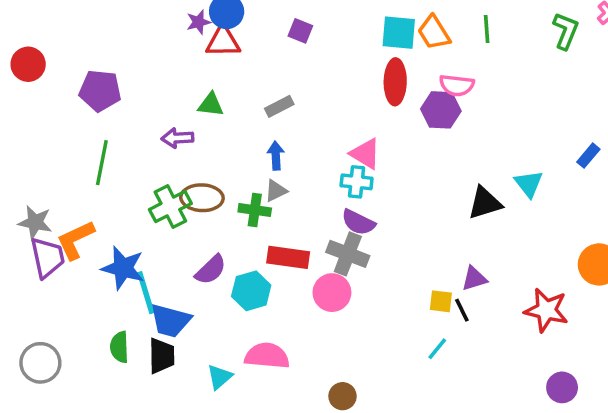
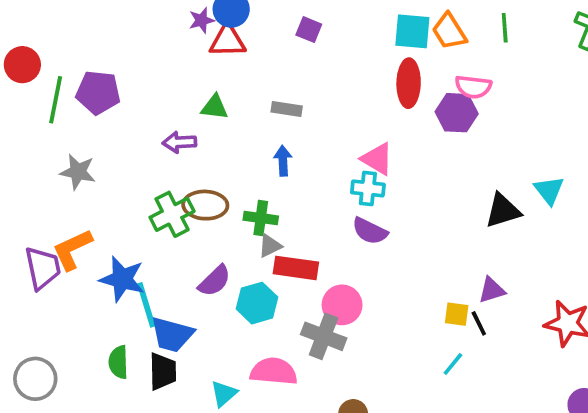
gray rectangle: (279, 106) -> (287, 109), turned 36
green line: (102, 163) -> (56, 100), moved
gray triangle: (276, 191) -> (270, 246), moved
gray star: (35, 222) -> (78, 172), moved
gray cross: (348, 254) -> (324, 336), moved

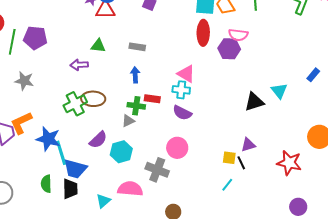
green cross: (261, 218) -> (136, 106), moved
red rectangle: (296, 268) -> (152, 99), moved, size x0.7
pink circle: (342, 305) -> (177, 148), moved

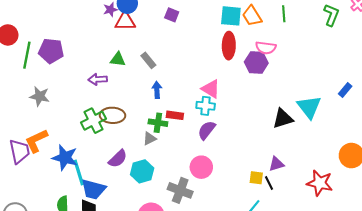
gray rectangle: (137, 47) -> (148, 60), moved, turned 42
cyan triangle: (279, 91) -> (309, 107), size x1.4
purple semicircle: (182, 113) -> (207, 130), turned 102

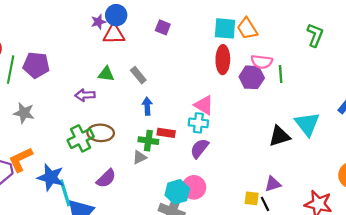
green line: (284, 14) -> (281, 74), moved
green L-shape: (331, 15) -> (315, 35), moved
cyan hexagon: (142, 171) -> (177, 192), moved

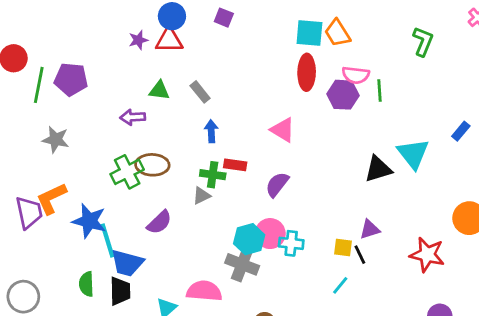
purple star: (98, 22) -> (138, 40), moved
purple square: (163, 27) -> (224, 18), moved
cyan cross: (198, 123) -> (291, 243), moved

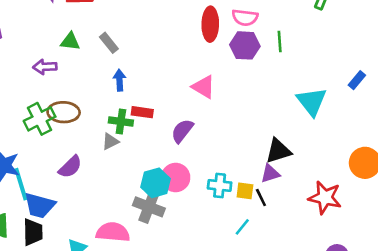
pink semicircle: (356, 75) -> (245, 17), moved
pink triangle: (283, 130) -> (204, 87), moved
black triangle: (378, 169) -> (278, 151), moved
cyan cross: (291, 243) -> (220, 186), moved

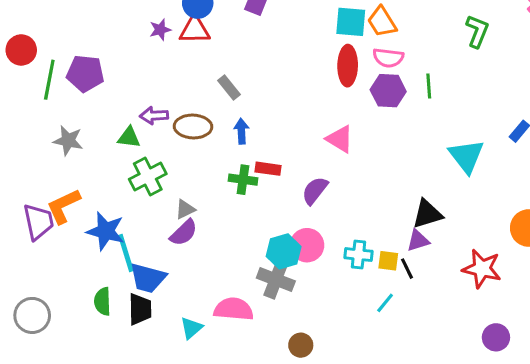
green triangle: (70, 41) -> (129, 137), moved
brown ellipse: (64, 112) -> (193, 127), moved
gray triangle: (110, 142) -> (185, 209), moved

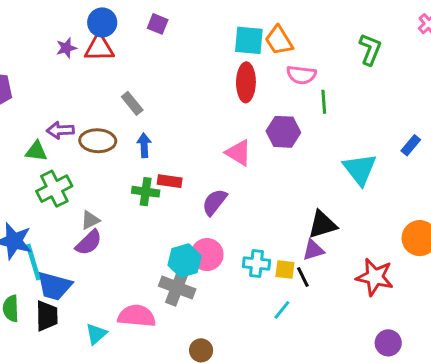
pink semicircle: (388, 58) -> (301, 75), moved
purple hexagon: (388, 91) -> (283, 132), moved

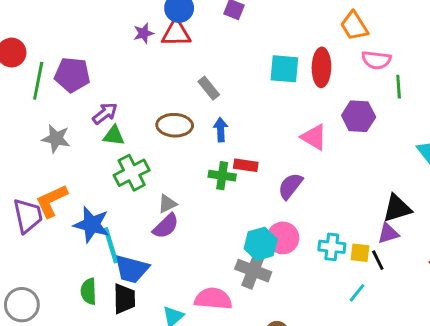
cyan square: (249, 40) -> (284, 69), moved
purple arrow: (60, 130) -> (105, 113), moved, turned 145

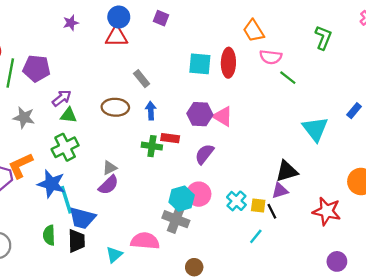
purple star: (143, 33) -> (71, 23), moved
green line: (399, 87) -> (288, 78), turned -48
purple hexagon: (359, 116) -> (200, 114), moved
green cross: (132, 173) -> (65, 147), moved
cyan cross: (332, 247) -> (236, 201), turned 36

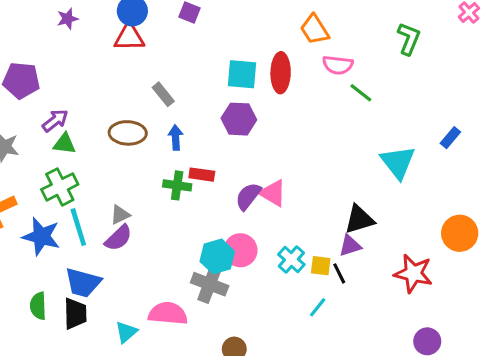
purple hexagon: (200, 114) -> (239, 119), moved
pink triangle: (223, 116) -> (273, 193), moved
cyan line: (66, 200) -> (78, 227), moved

